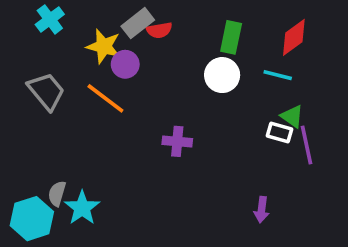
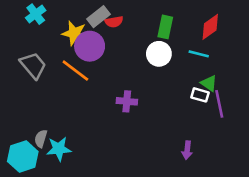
purple circle: (125, 64) -> (90, 46), size x1.5
cyan star: (82, 208) -> (59, 149), turned 30

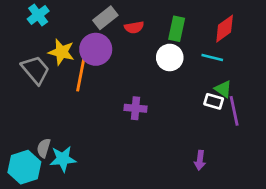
red semicircle: (114, 22) -> (134, 27), moved
yellow star: (74, 33) -> (61, 52), moved
orange line: (75, 71) -> (81, 75), turned 64

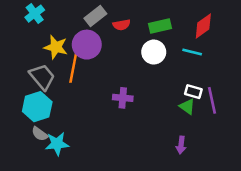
green rectangle: (177, 29) -> (160, 26), turned 65
gray trapezoid: (35, 70) -> (42, 77), moved
green triangle: (223, 89) -> (187, 107), moved
gray semicircle: (44, 148) -> (40, 134), turned -70
cyan hexagon: (24, 167) -> (37, 107), moved

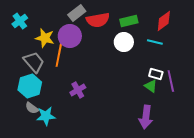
cyan cross: (35, 14) -> (20, 21), moved
red semicircle: (121, 25) -> (98, 20), size x1.6
purple cross: (123, 98) -> (78, 90), moved, turned -35
purple arrow: (181, 145) -> (146, 117), size x1.6

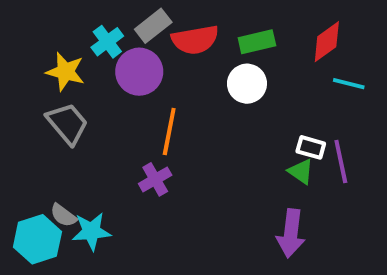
cyan cross: (20, 21) -> (107, 42), moved
yellow star: (45, 38) -> (65, 72), moved
cyan line: (155, 42) -> (349, 84), moved
orange line: (59, 55) -> (169, 132), moved
cyan hexagon: (30, 86) -> (37, 239), moved

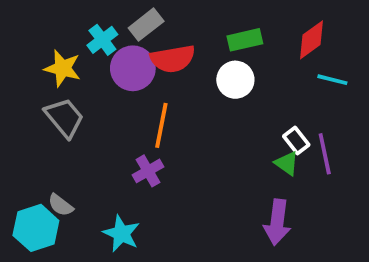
red semicircle: (195, 40) -> (173, 59), moved
white rectangle: (311, 147) -> (296, 141), turned 36
cyan star: (91, 231) -> (121, 234), moved, turned 30

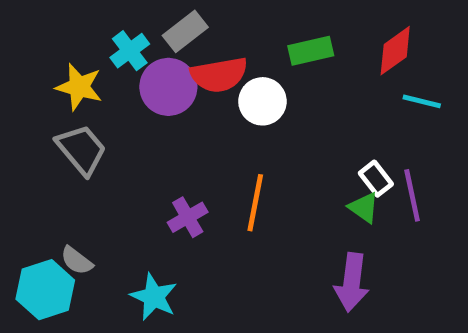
white circle: (235, 80) -> (262, 101), moved
orange line: (161, 125) -> (255, 203), moved

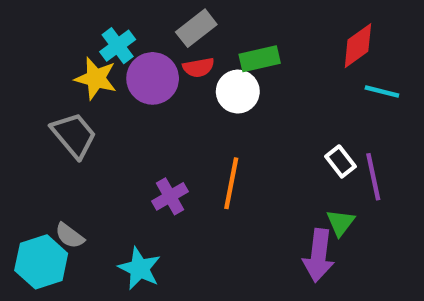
gray rectangle: (185, 31) -> (196, 28), moved
green rectangle: (311, 51) -> (260, 59), moved
red semicircle: (219, 75) -> (198, 67), size x0.6
yellow star: (79, 87) -> (96, 78), moved
green triangle: (364, 208) -> (340, 223), moved, turned 32

